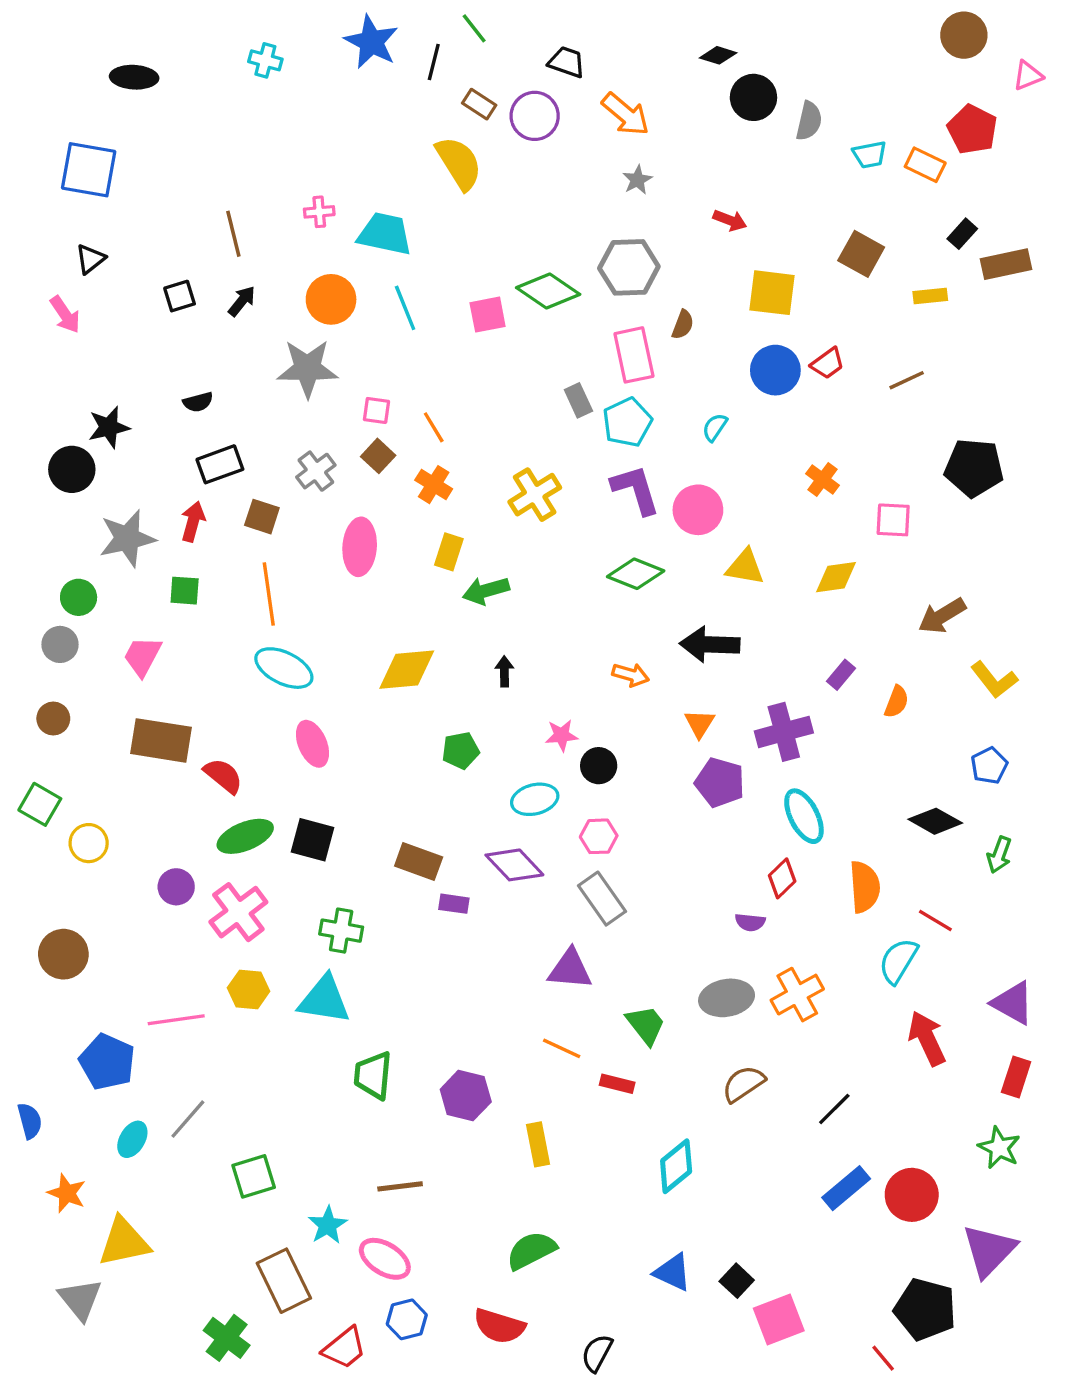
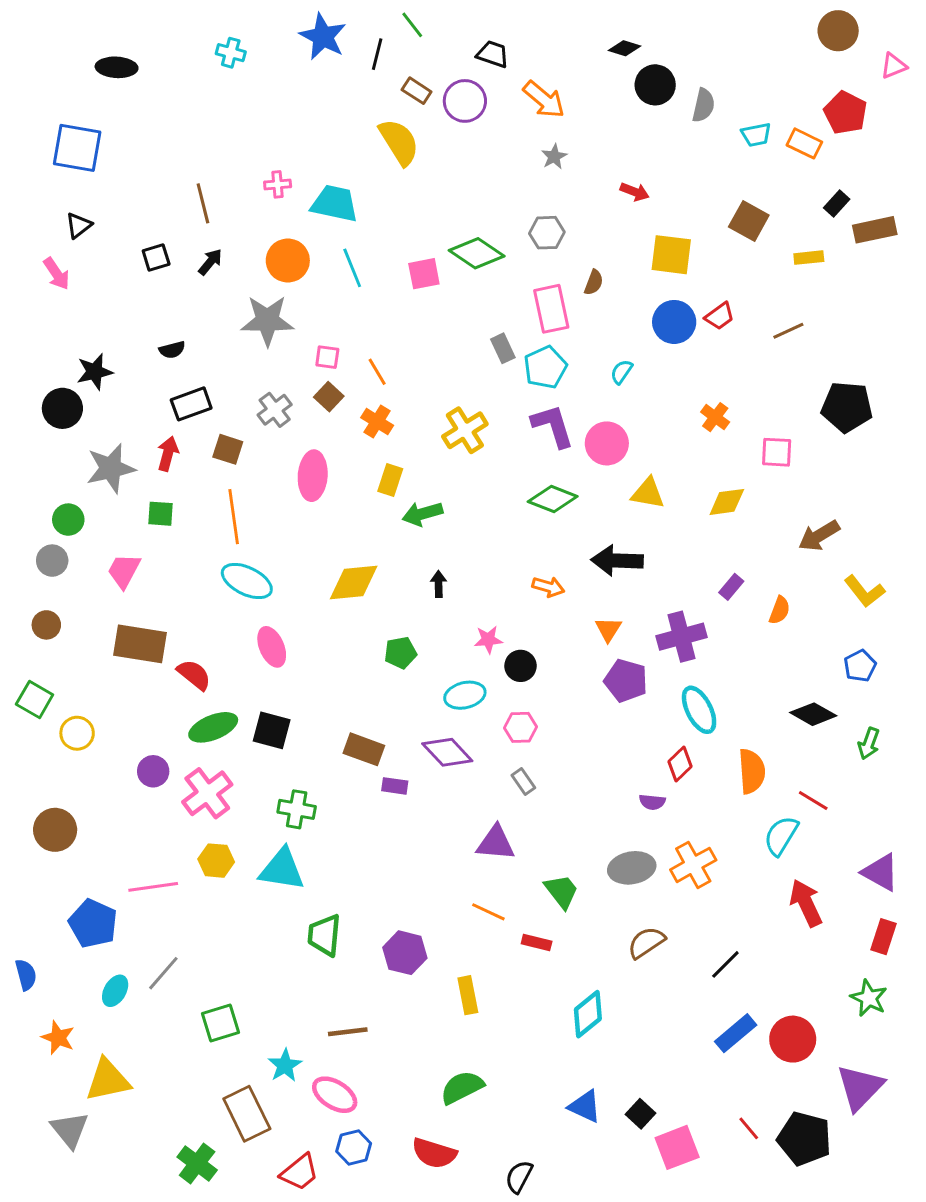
gray hexagon: (629, 267) -> (547, 233), size x0.7
gray rectangle: (602, 899) -> (523, 782), size x0.6
red line: (883, 1358) -> (749, 1128), moved

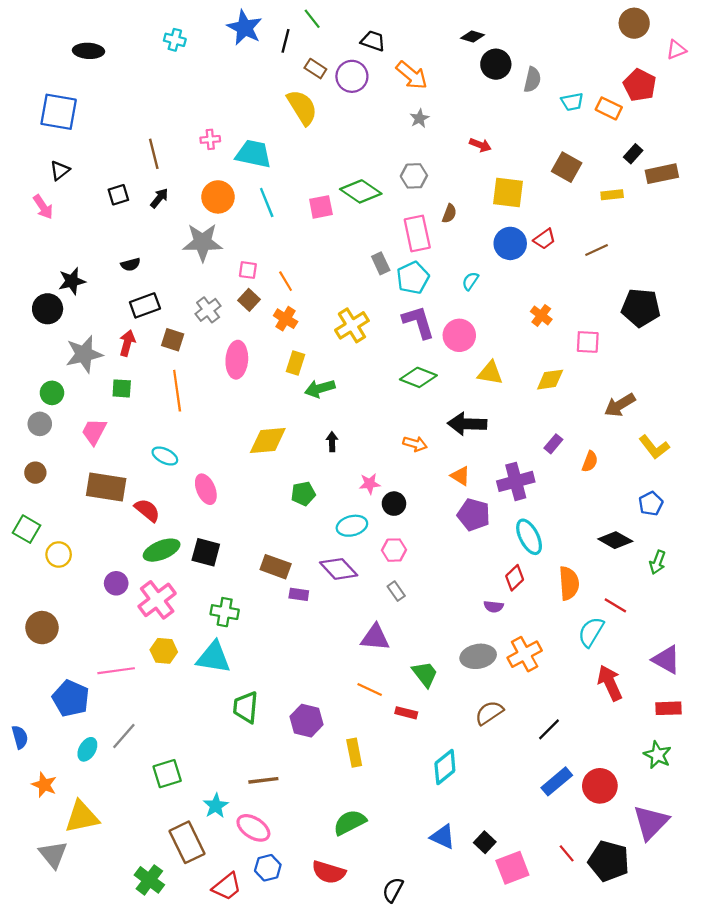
cyan ellipse: (247, 581) -> (165, 456), moved, size x0.7
orange triangle: (608, 629) -> (460, 476), turned -30
red rectangle: (883, 937) -> (669, 708), turned 70

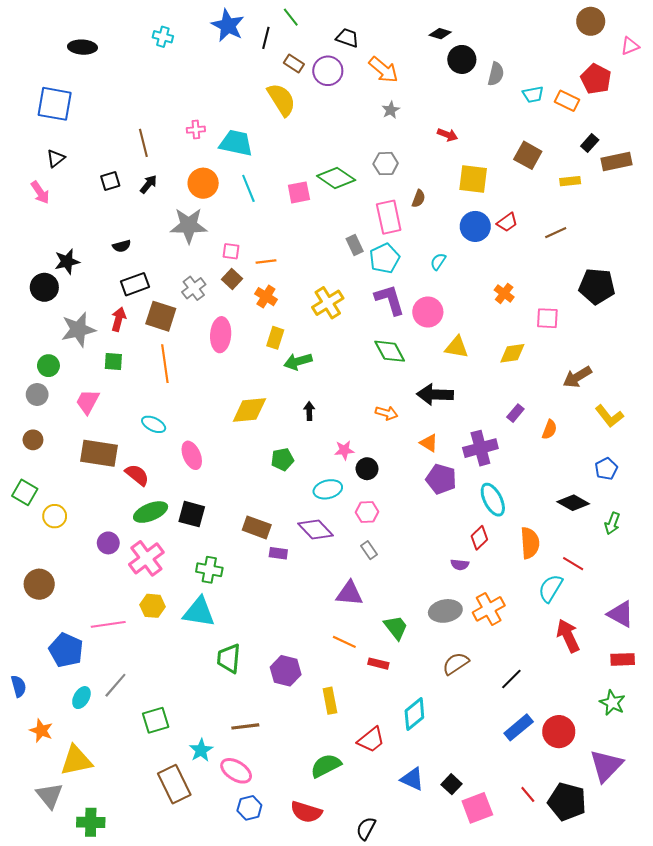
orange line: (286, 281) -> (266, 261), turned -66
brown square: (173, 340) -> (161, 316), size x1.4
green diamond: (418, 377) -> (390, 351), turned 40
green cross: (149, 880) -> (91, 822), moved, turned -36
red trapezoid: (227, 887) -> (371, 740), moved

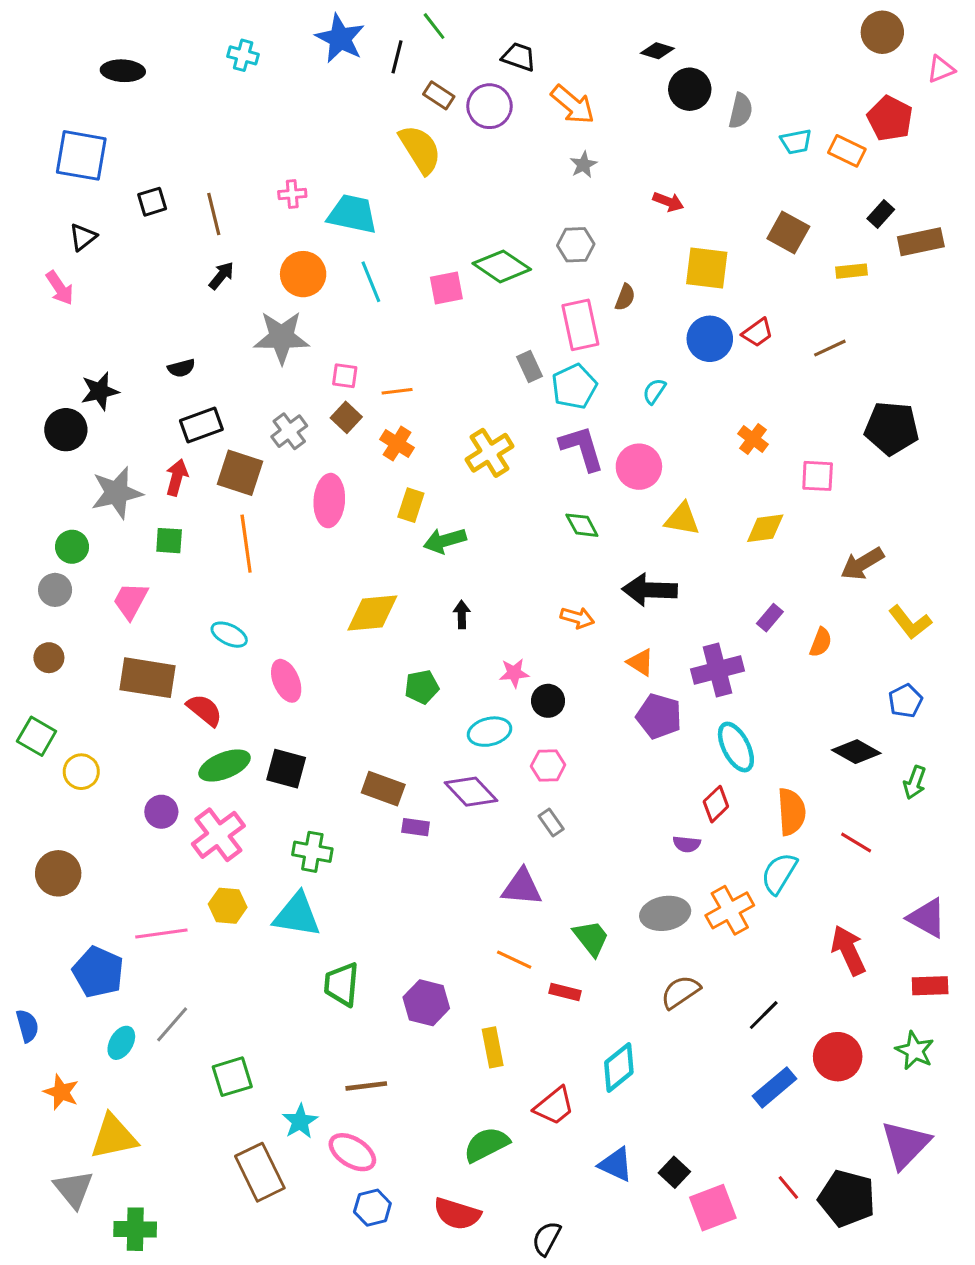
black square: (110, 181) -> (152, 202), moved
green diamond: (390, 351) -> (582, 525), size x0.7
cyan semicircle: (551, 588) -> (779, 873), moved
red circle: (559, 732) -> (838, 1057), moved

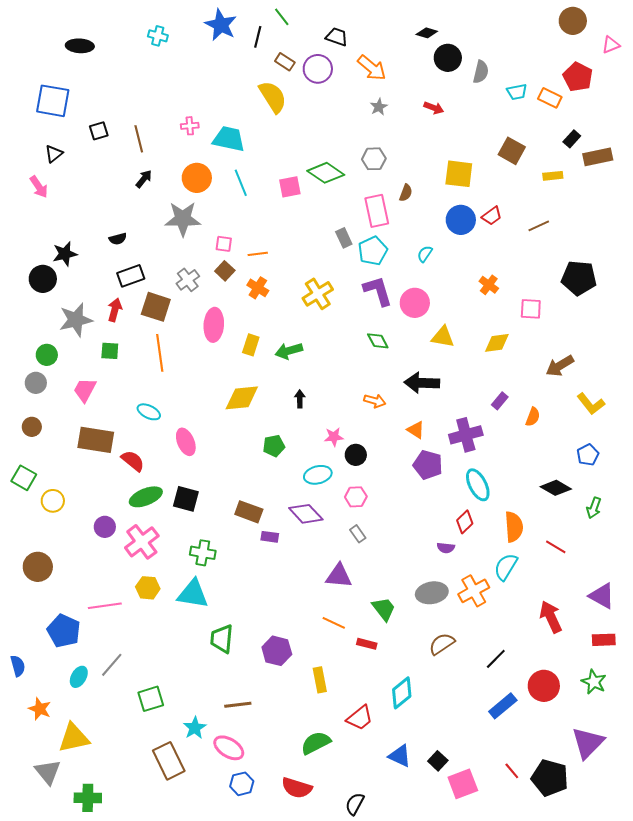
red arrow: (668, 202) -> (434, 108), moved
yellow rectangle: (411, 505) -> (251, 345), moved

